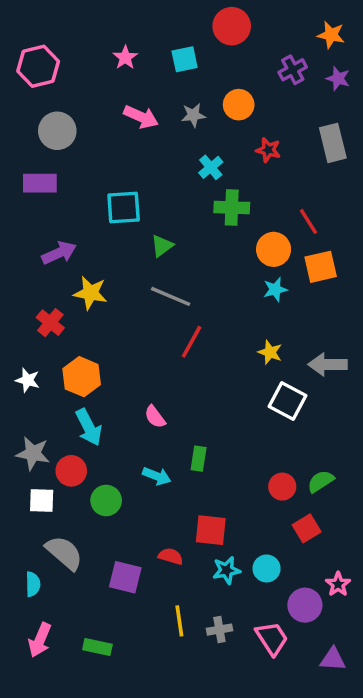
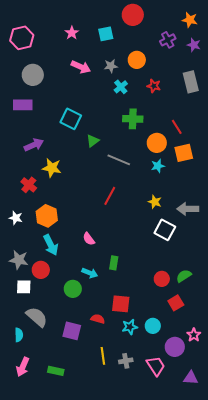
cyan cross: (211, 167) -> (121, 87), moved
cyan square: (124, 208) -> (71, 119), turned 30
gray line: (171, 296) -> (119, 160), moved
green circle: (106, 500) -> (73, 289), moved

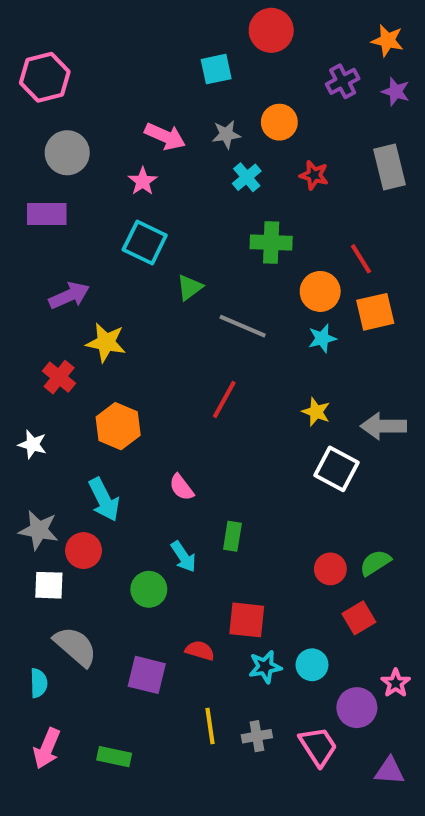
pink star: (72, 33) -> (143, 181), moved
orange hexagon: (47, 216) -> (118, 426), moved
cyan arrow: (90, 273) -> (183, 557), turned 35

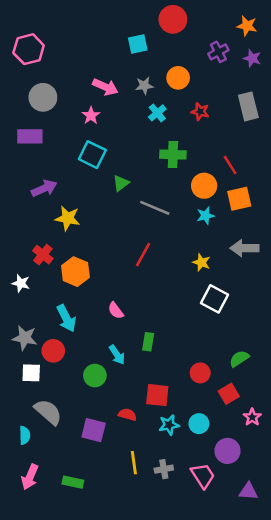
red cross: (59, 377) -> (43, 255), moved
gray arrow: (383, 426) -> (244, 248), moved
red circle: (330, 569) -> (200, 373), moved
pink star: (396, 683) -> (252, 417), moved

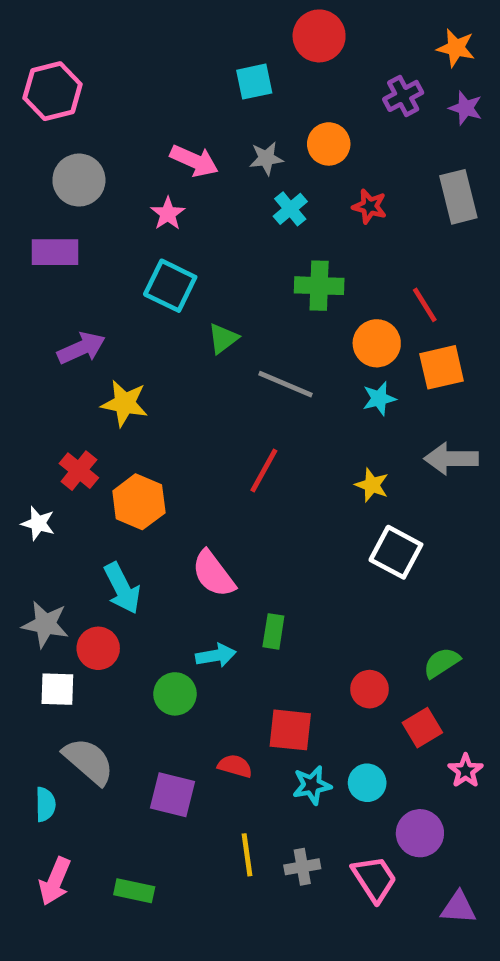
pink semicircle: (116, 311) -> (213, 574), size x1.5
cyan arrow: (117, 355) -> (216, 655), turned -66

